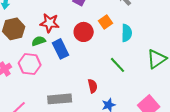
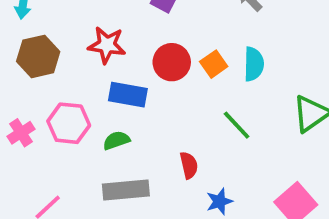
orange square: (106, 22) -> (214, 64), moved
green semicircle: (39, 41) -> (116, 140), moved
blue rectangle: (61, 49) -> (128, 95), turned -54

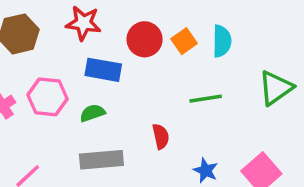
green line: (237, 125) -> (206, 99), turned -56
blue star: (219, 201) -> (206, 171), moved, turned -30

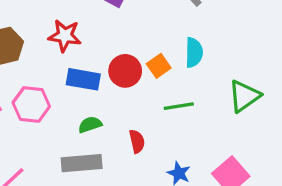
red circle: (145, 39) -> (125, 71), moved
orange square: (184, 41) -> (159, 66), moved
green semicircle: (92, 113) -> (90, 125), moved

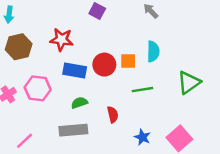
orange square: (159, 66) -> (128, 61), turned 35

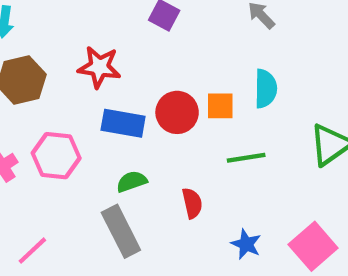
gray rectangle: (73, 130) -> (121, 231), turned 68

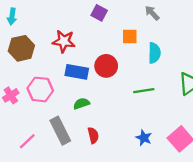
orange square: (220, 106) -> (130, 36), moved
red semicircle: (192, 203) -> (93, 135), moved
gray rectangle: (121, 231) -> (60, 131), moved

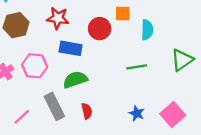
red circle: (106, 66) -> (100, 29), moved
green semicircle: (81, 104) -> (75, 80), size x1.5

